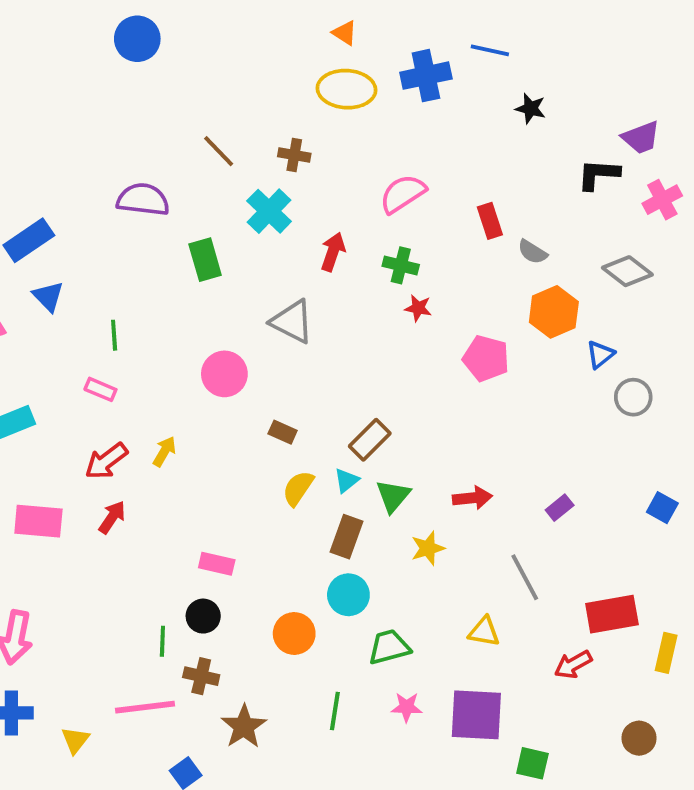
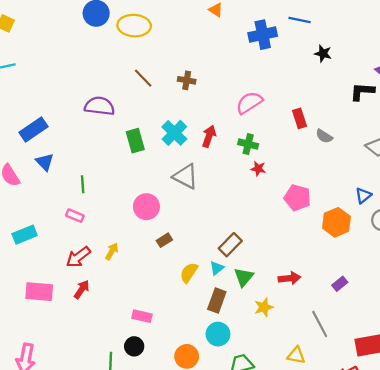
yellow ellipse: (346, 89) -> (134, 26), moved
cyan cross: (269, 211) -> (174, 133), moved
orange hexagon: (554, 312) -> (336, 222), moved
brown rectangle: (283, 432) -> (164, 240), moved, turned -56

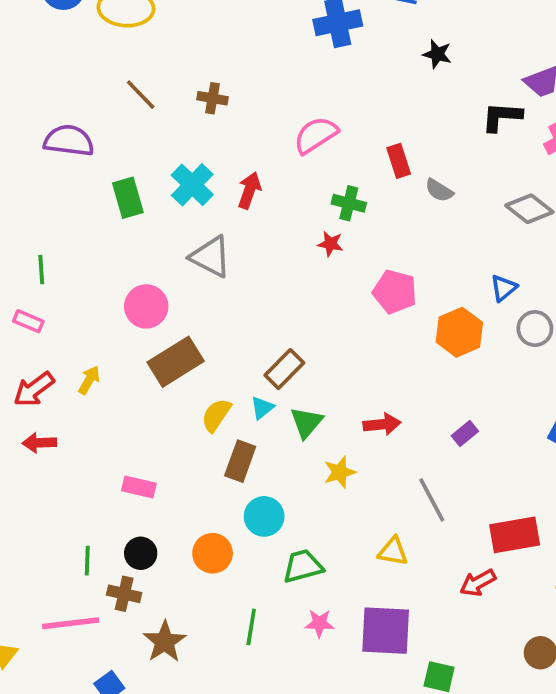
green cross: (248, 144) -> (349, 203), moved
brown rectangle: (164, 240) -> (176, 362), size x2.0
red arrow: (82, 289) -> (39, 443), turned -126
brown rectangle: (217, 301) -> (240, 461), moved
black circle: (134, 346) -> (141, 553), moved

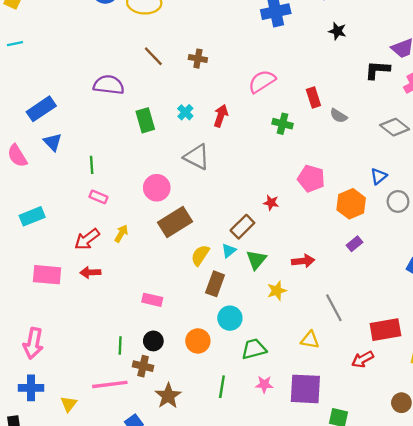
cyan cross: (192, 185) -> (185, 112), size x0.6
red star: (330, 244) -> (271, 203), moved
pink rectangle: (28, 321) -> (98, 197), moved
purple rectangle: (465, 434) -> (355, 244), moved

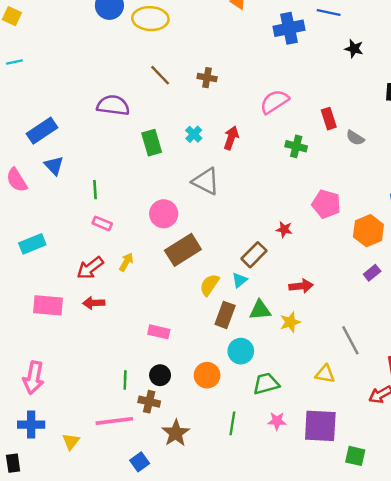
green triangle: (256, 260) -> (260, 310), moved, turned 45
red arrow: (303, 261) -> (301, 286), moved

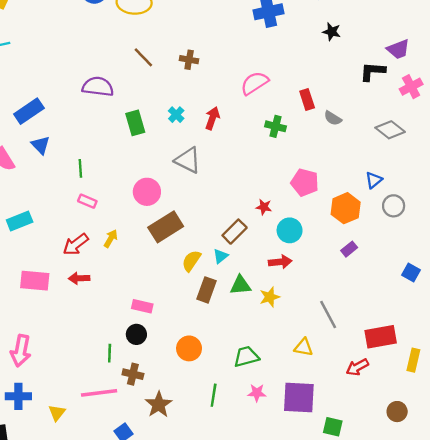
cyan circle: (241, 351) -> (290, 230), moved
black circle: (160, 375) -> (136, 334), moved

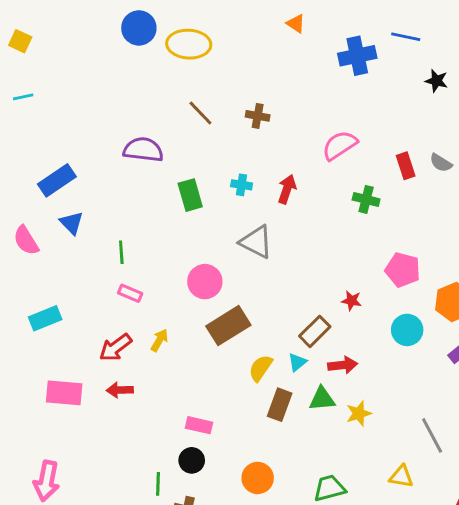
cyan cross: (176, 115) -> (242, 185), turned -35
gray semicircle: (333, 118) -> (441, 163), moved
cyan circle: (290, 230) -> (407, 330), moved
red arrow: (280, 262) -> (343, 365), moved

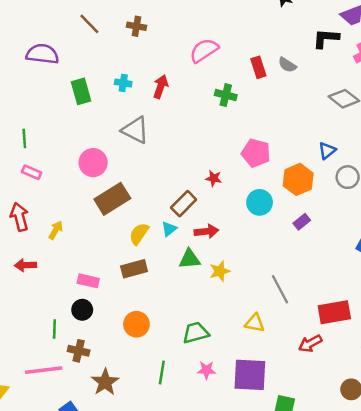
yellow arrow: (159, 340) -> (56, 230), moved
red arrow: (115, 348) -> (19, 217), turned 112
red arrow: (120, 390) -> (26, 265), moved
brown rectangle: (280, 405) -> (134, 269), moved, turned 55

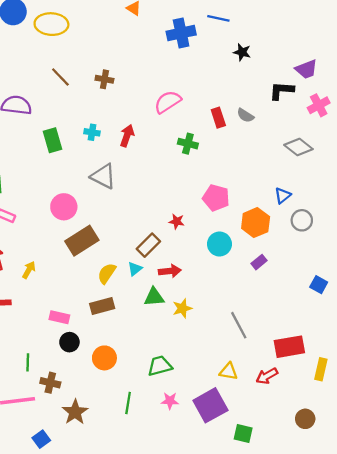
black circle: (82, 310) -> (69, 342), moved
yellow triangle: (255, 323) -> (228, 371), moved
purple square: (250, 375) -> (210, 405), turned -32

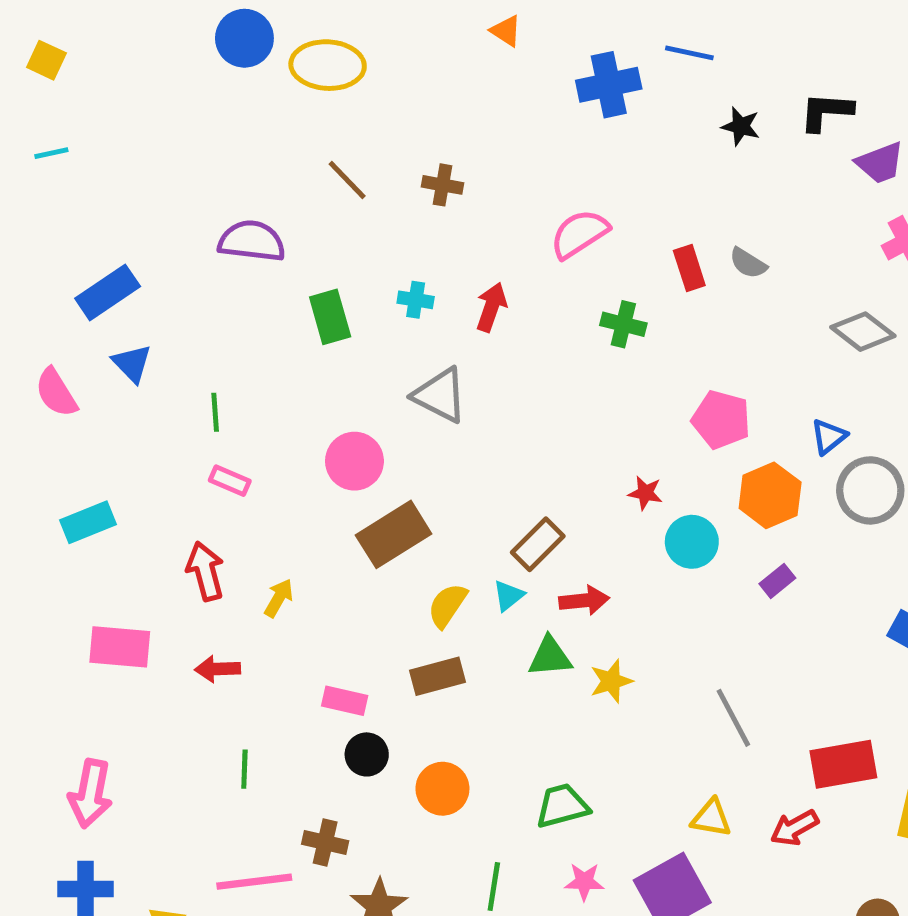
black L-shape: (282, 91) -> (826, 112), moved
pink pentagon: (216, 198) -> (721, 420), moved
gray circle: (302, 220) -> (870, 490), size x1.4
red star: (177, 221) -> (645, 493), moved
green line: (28, 362) -> (244, 769), moved

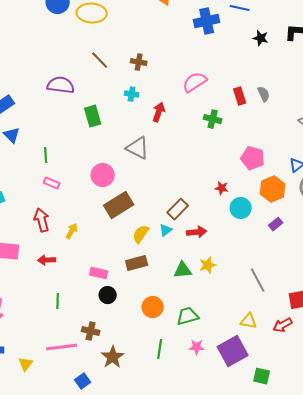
gray semicircle: (748, 263) -> (264, 94), turned -147
cyan cross: (416, 300) -> (132, 94), moved
green triangle: (550, 657) -> (183, 270), moved
orange circle: (442, 789) -> (153, 307), moved

